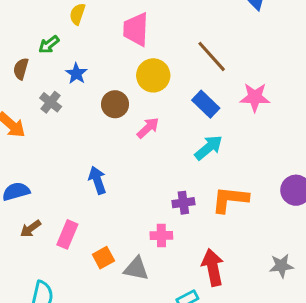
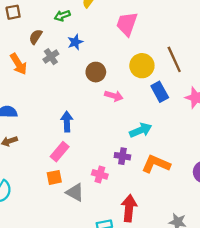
brown semicircle: (21, 69) -> (36, 37), moved
yellow circle: (153, 75) -> (142, 66), moved
pink arrow: (148, 128) -> (114, 96), turned 42
cyan arrow: (209, 148) -> (141, 130), moved
pink rectangle: (67, 234) -> (60, 152), moved

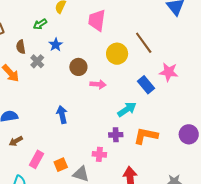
brown semicircle: (36, 37) -> (21, 47), turned -32
blue rectangle: (160, 92) -> (146, 85), moved
pink rectangle: (60, 152) -> (36, 159), moved

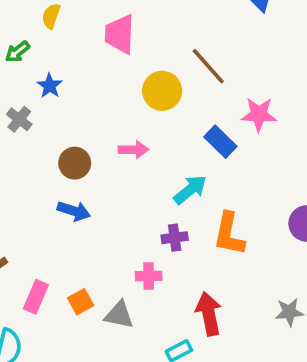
brown circle: (78, 67) -> (75, 163), moved
blue arrow: (62, 115) -> (74, 211), turned 126
orange L-shape: (146, 136) -> (229, 234), turned -85

